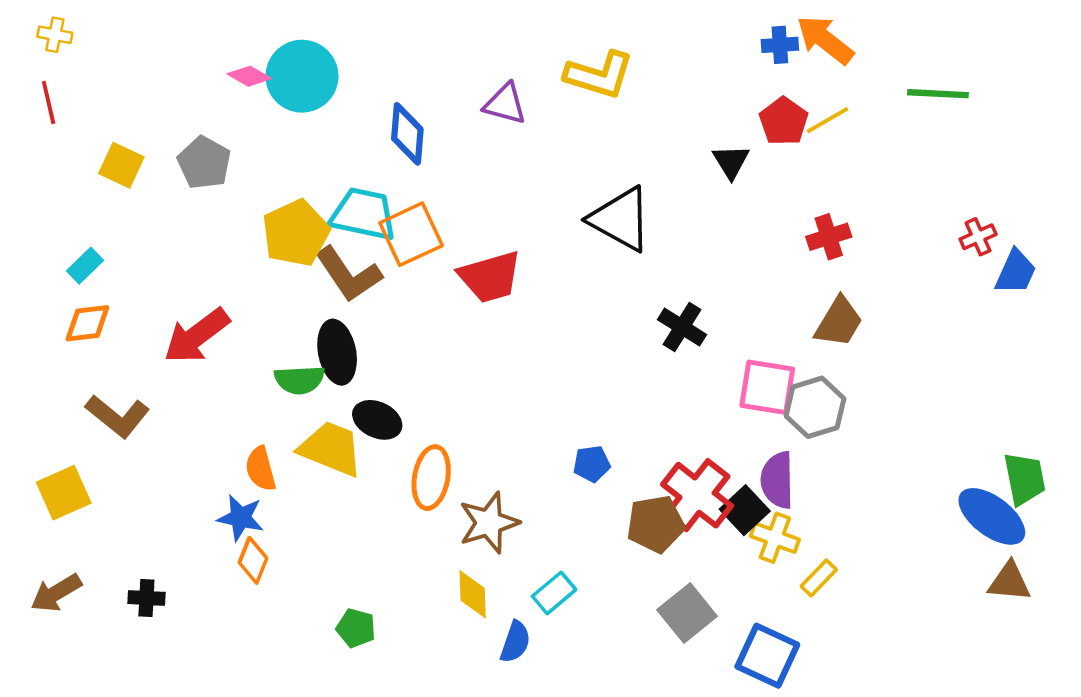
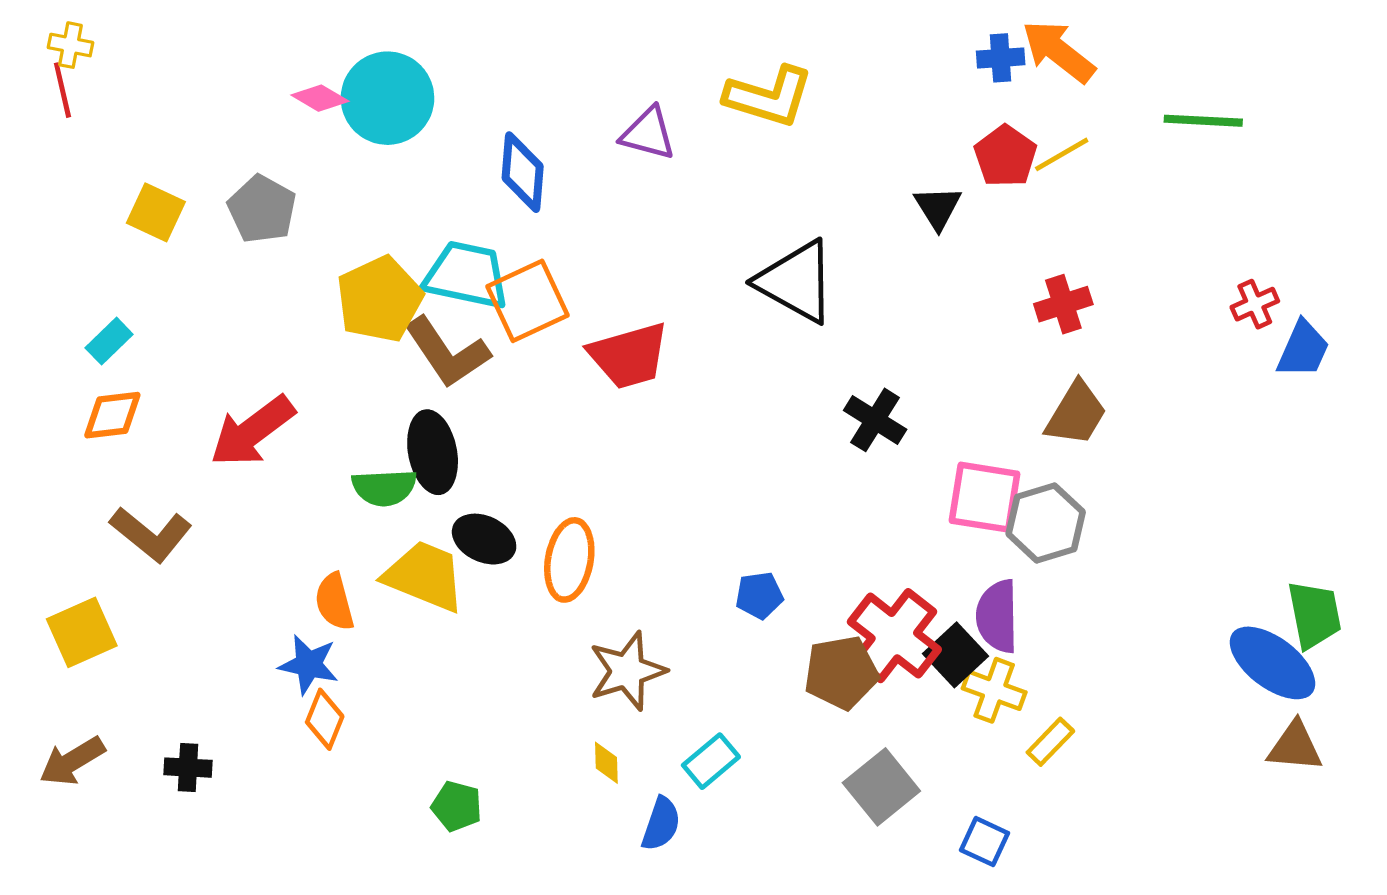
red line: (49, 103) -> (62, 90), moved
orange ellipse: (431, 478) -> (569, 560), moved
yellow diamond: (473, 594) -> (606, 763), size x0.7
blue square: (767, 656) -> (984, 842), size x0.6

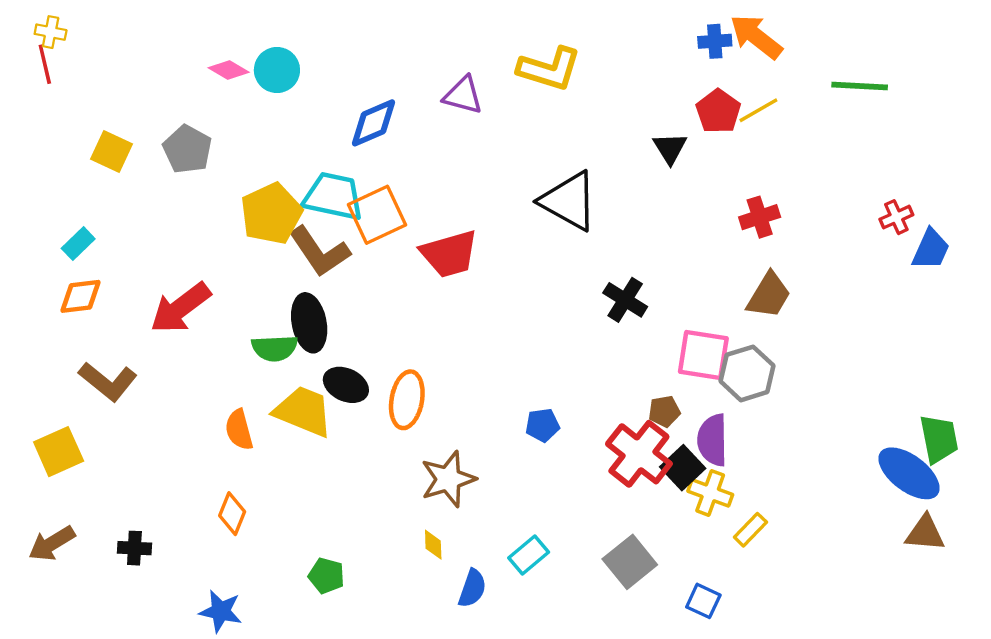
cyan circle: (387, 98) -> (277, 70), size x0.7
blue diamond: (523, 172) -> (373, 123), turned 62
blue star: (309, 665) -> (221, 611), moved
brown pentagon: (841, 673) -> (664, 411), moved, size x0.6
cyan rectangle: (711, 761) -> (529, 555), moved

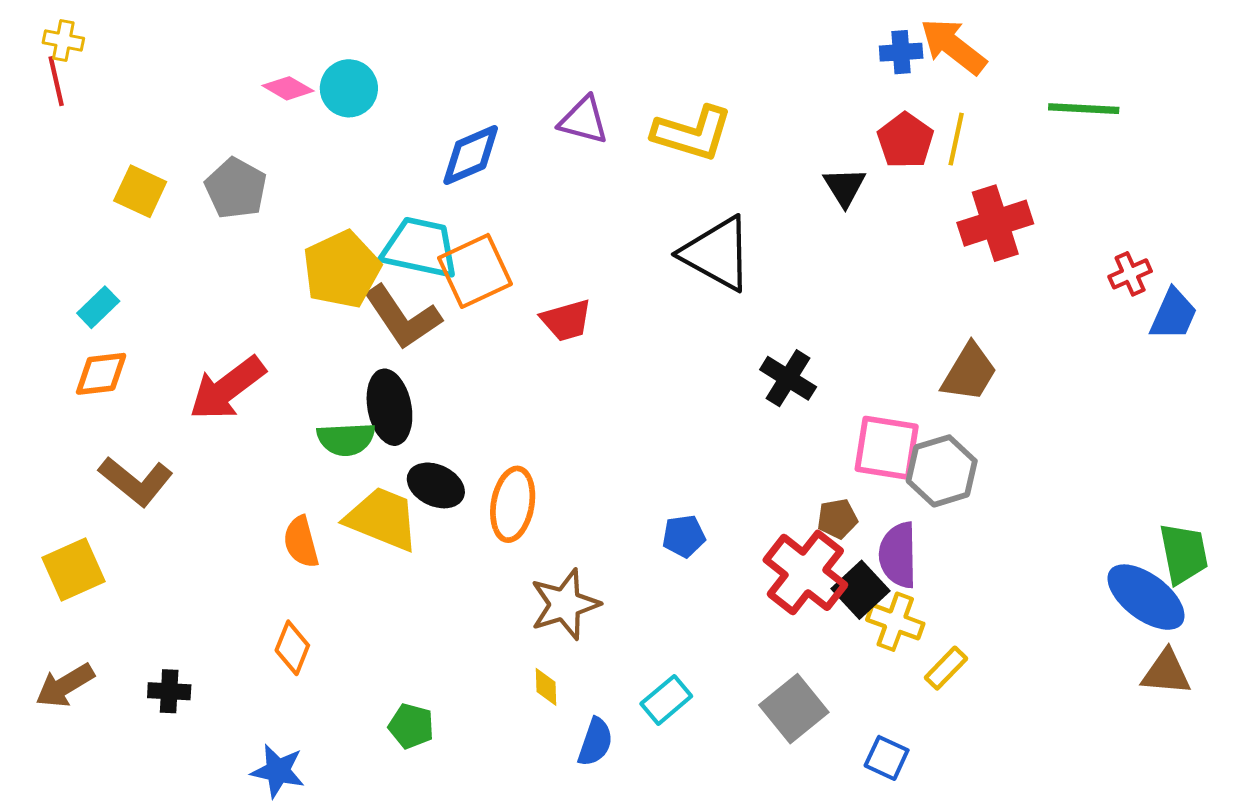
yellow L-shape: (549, 69) -> (692, 133), moved
yellow line: (758, 110) -> (956, 139), turned -48
red cross: (760, 217) -> (995, 223), moved, size x1.4
red trapezoid: (449, 254) -> (566, 320), size x0.7

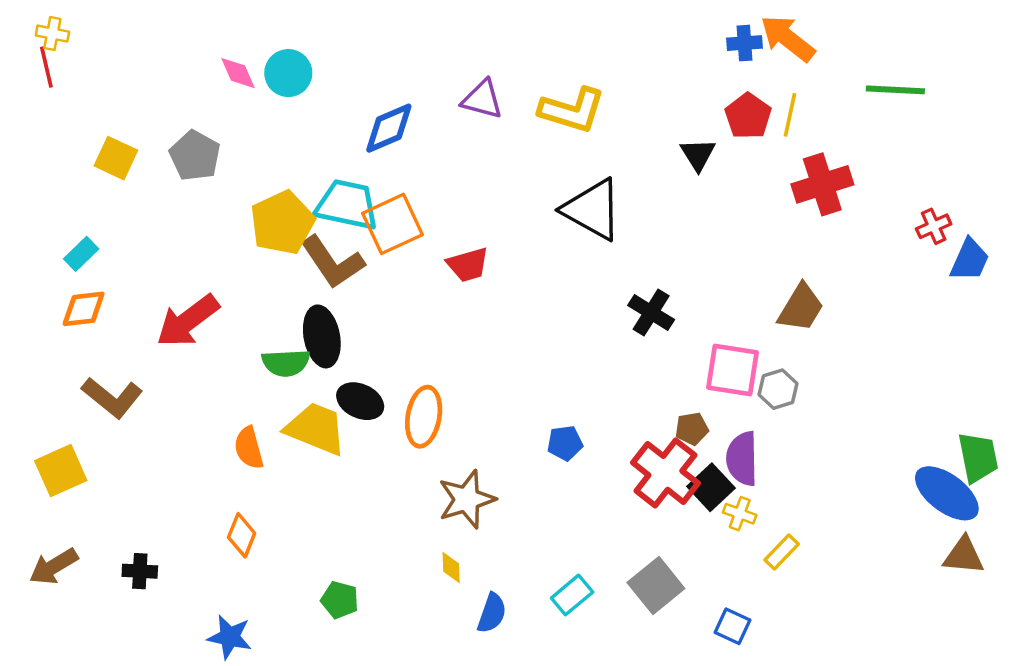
pink diamond: (288, 88) -> (238, 73), turned 36
gray hexagon: (942, 471) -> (778, 389), size x0.7
yellow cross: (895, 622) -> (740, 514), size x0.7
cyan rectangle: (666, 700) -> (572, 595), moved

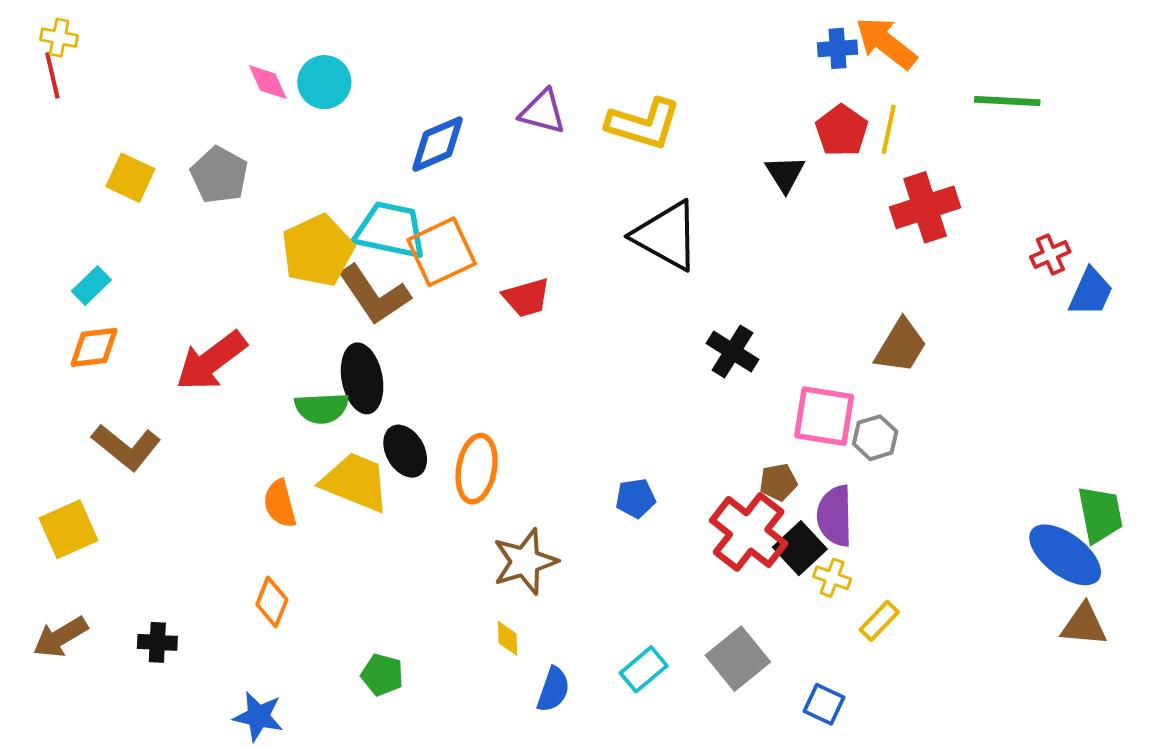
black ellipse: (360, 401) -> (405, 451), turned 36

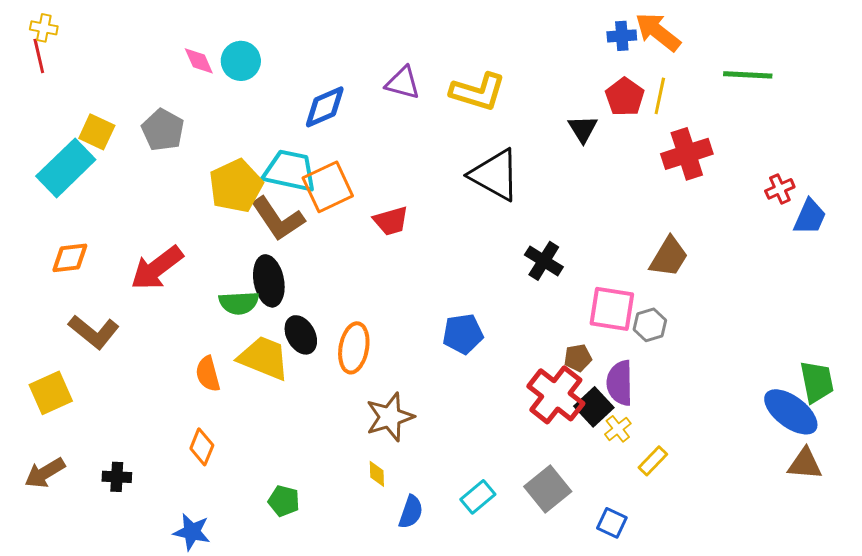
cyan rectangle: (91, 285) -> (66, 168), moved, size x2.0
blue pentagon: (635, 498) -> (463, 334), moved, size x1.4
yellow cross: (832, 578) -> (618, 429), turned 32

